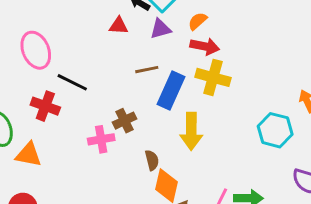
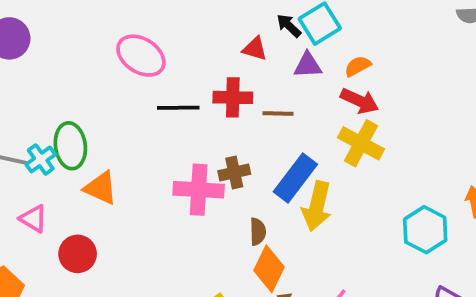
pink ellipse: (36, 50) -> (141, 56), turned -48
black line: (72, 82) -> (178, 108), turned -40
blue rectangle: (171, 90) -> (295, 178), moved
red cross: (45, 106) -> (233, 97), moved, turned -32
pink cross: (101, 139) -> (199, 190), size x1.4

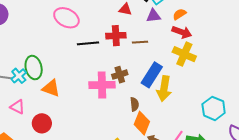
cyan hexagon: (425, 230) -> (214, 108), moved

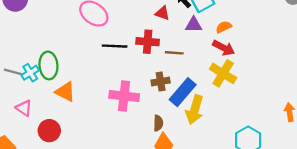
brown cross: (120, 75) -> (161, 82), moved

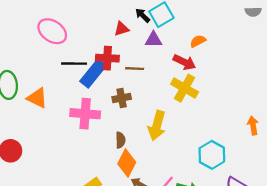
red triangle: (162, 13) -> (122, 29), turned -35
orange semicircle: (224, 27) -> (198, 41), moved
orange triangle: (65, 92) -> (37, 98), moved
blue rectangle: (183, 92) -> (93, 73), moved

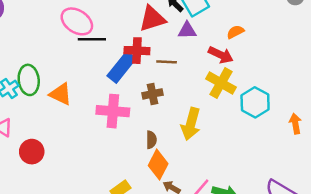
red triangle: (122, 29) -> (152, 19), size x1.6
black line: (74, 64) -> (92, 39), moved
cyan hexagon: (212, 155) -> (255, 102), moved

